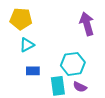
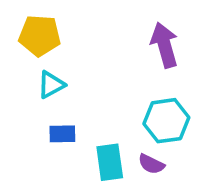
cyan hexagon: (73, 64) -> (166, 121), moved

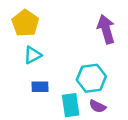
yellow pentagon: (40, 36) -> (25, 23), turned 30
cyan hexagon: (166, 121) -> (91, 78), moved

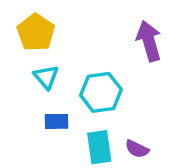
cyan triangle: (33, 55) -> (46, 77), turned -42
cyan hexagon: (91, 78) -> (101, 92), moved

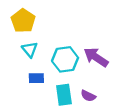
purple arrow: (149, 41) -> (96, 57), moved, turned -40

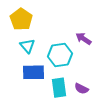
purple arrow: (96, 57) -> (83, 39), moved, size x0.7
blue rectangle: (36, 78) -> (33, 72), size x1.5

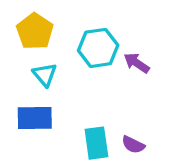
cyan hexagon: (60, 55) -> (98, 48), moved
blue rectangle: (33, 72) -> (35, 118), moved

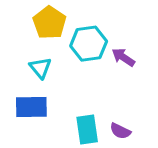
yellow pentagon: (35, 31) -> (49, 23), moved

